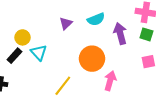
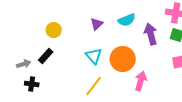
yellow circle: (23, 37) -> (54, 30), moved
cyan triangle: (39, 53) -> (94, 56), moved

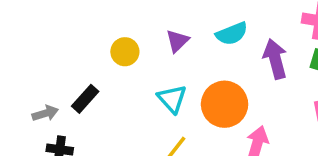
yellow circle: (54, 30) -> (125, 52), moved

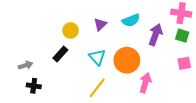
purple arrow: (275, 59) -> (156, 35), turned 35
black rectangle: (85, 99) -> (60, 54), moved

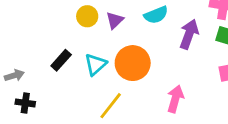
yellow circle: (71, 31) -> (87, 16), moved
cyan triangle: (97, 57) -> (95, 64), moved, turned 30
orange circle: (127, 60) -> (133, 63), moved

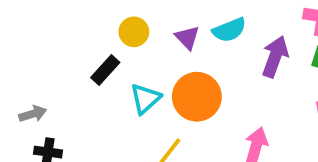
purple triangle: (115, 20) -> (187, 38), moved, turned -30
black rectangle: (61, 60) -> (105, 70), moved

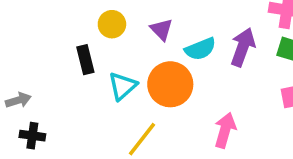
cyan semicircle: (229, 30) -> (200, 49), moved
black rectangle: (105, 70) -> (85, 60), turned -56

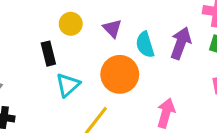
cyan semicircle: (200, 49) -> (145, 45), turned 95
cyan triangle: (123, 86) -> (68, 85), moved

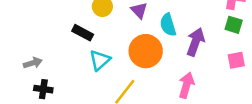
purple arrow: (181, 43) -> (196, 42), moved
black rectangle: (48, 54) -> (83, 33), turned -48

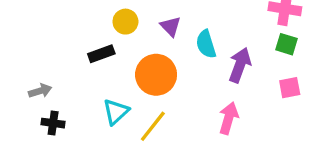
black rectangle: (83, 33) -> (101, 54), turned -48
orange circle: (146, 51) -> (156, 75), moved
cyan triangle: (100, 60) -> (116, 112), moved

